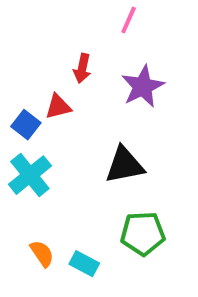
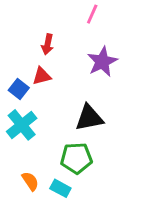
red arrow: (82, 68) -> (48, 44), moved
green pentagon: (143, 233) -> (76, 158), moved

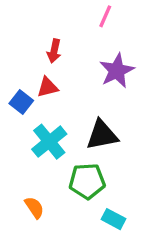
cyan cross: (22, 125) -> (49, 142), moved
cyan rectangle: (60, 188) -> (113, 219), moved

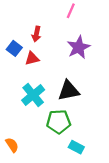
blue square: (21, 102) -> (14, 48), moved
orange semicircle: (34, 208) -> (12, 145), moved

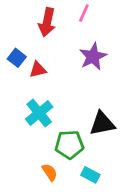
red arrow: (36, 34) -> (47, 22), moved, size x1.5
black triangle: (69, 91) -> (102, 124), moved
orange semicircle: (12, 145) -> (50, 172), moved

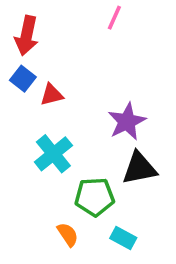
red arrow: (47, 22) -> (27, 36), moved
purple star: (93, 56) -> (127, 122), moved

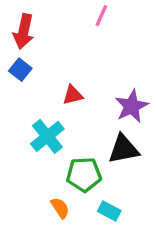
red triangle: (52, 95) -> (73, 95), moved
purple star: (127, 122) -> (132, 106), moved

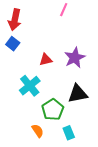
purple star: (132, 106) -> (75, 58), moved
green pentagon: (84, 174) -> (53, 110), turned -30
cyan rectangle: (109, 211) -> (69, 133), turned 40

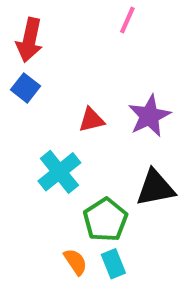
cyan rectangle: (69, 133) -> (113, 264), moved

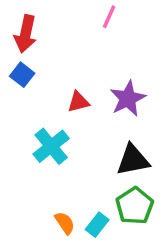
green pentagon: (105, 220) -> (135, 206), moved
cyan rectangle: (113, 264) -> (97, 225), turned 60

